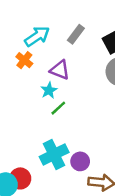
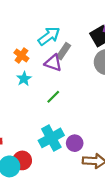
gray rectangle: (76, 34) -> (64, 51), moved
cyan arrow: (37, 36) -> (49, 36), moved
cyan star: (49, 90) -> (24, 79), moved

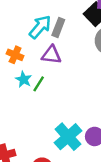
gray rectangle: (64, 51) -> (58, 28), moved
green line: (53, 97) -> (39, 84), moved

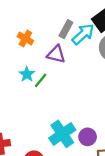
cyan arrow: (40, 27) -> (83, 34), moved
orange cross: (15, 55) -> (25, 39), moved

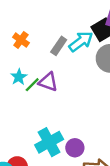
gray rectangle: (66, 29) -> (59, 46), moved
purple triangle: (56, 54) -> (48, 82), moved

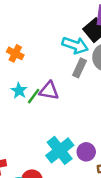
cyan arrow: (81, 41) -> (75, 45), turned 65
gray rectangle: (59, 46) -> (80, 68), moved

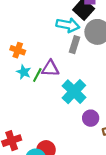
orange cross: (15, 53) -> (18, 50), moved
cyan cross: (60, 150) -> (74, 92), moved

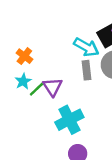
gray rectangle: (75, 45) -> (87, 70), turned -42
purple triangle: (50, 68) -> (53, 87), turned 36

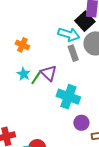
orange cross: (24, 56) -> (22, 45), moved
cyan cross: (69, 120) -> (68, 97), turned -30

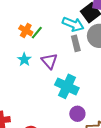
green line: (36, 78) -> (37, 33), moved

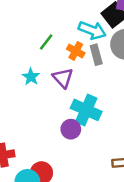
orange cross: (26, 30) -> (76, 51), moved
purple circle: (77, 114) -> (71, 129), moved

